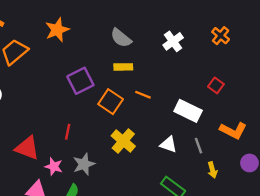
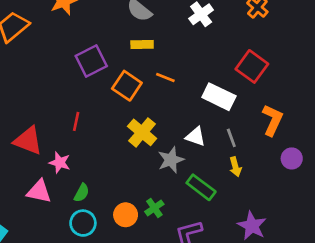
red square: (216, 85) -> (252, 66), size x1.6
orange L-shape: (233, 131) -> (272, 120), turned -92
gray star: (84, 164) -> (171, 160), moved
yellow arrow: (212, 170) -> (235, 167), moved

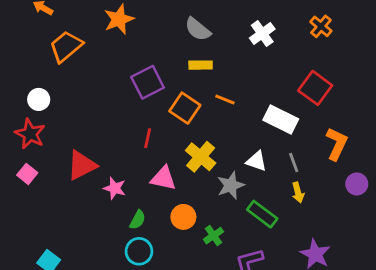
red line: (76, 121) -> (148, 138), moved
red triangle: (28, 141) -> (82, 165), turned -48
pink triangle: (39, 191) -> (163, 178), moved
orange circle: (126, 215) -> (183, 217), moved

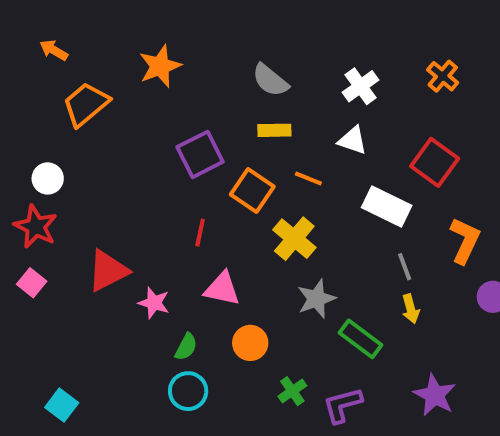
yellow cross: (201, 157) -> (294, 239), moved
white triangle: (256, 161) -> (352, 140), moved
green cross: (213, 236) -> (292, 391), moved

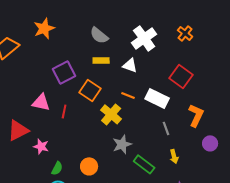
white cross: (361, 86) -> (144, 38), size x1.4
white triangle: (352, 140) -> (130, 65), moved
orange line: (308, 178) -> (128, 95), moved
pink triangle: (222, 289) -> (41, 102), moved
yellow arrow: (411, 309) -> (174, 156), moved

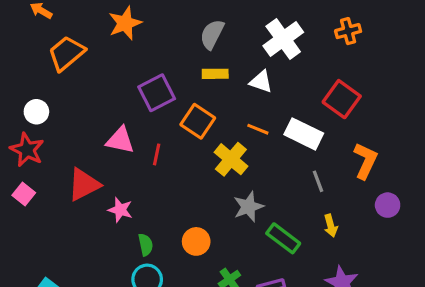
orange cross: (185, 33) -> (348, 31), turned 35
gray semicircle: (99, 35) -> (212, 34), turned 78
green semicircle: (57, 168) -> (146, 245), turned -40

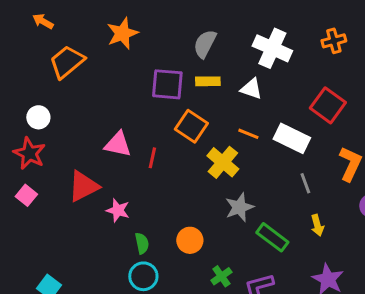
white cross: (283, 39) -> (272, 48), turned -30
purple square: (157, 93) -> (167, 84), moved, turned 32

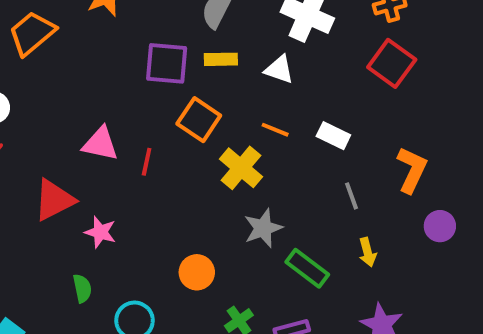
red square: (328, 105) -> (392, 63), moved
white rectangle: (292, 138) -> (333, 136), size x0.7
green semicircle: (142, 243) -> (82, 288), moved

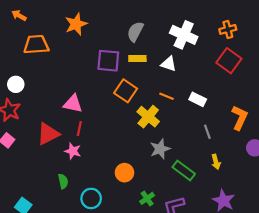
orange trapezoid: (32, 33) -> (36, 45), turned 36
red line: (147, 162) -> (79, 128), moved

